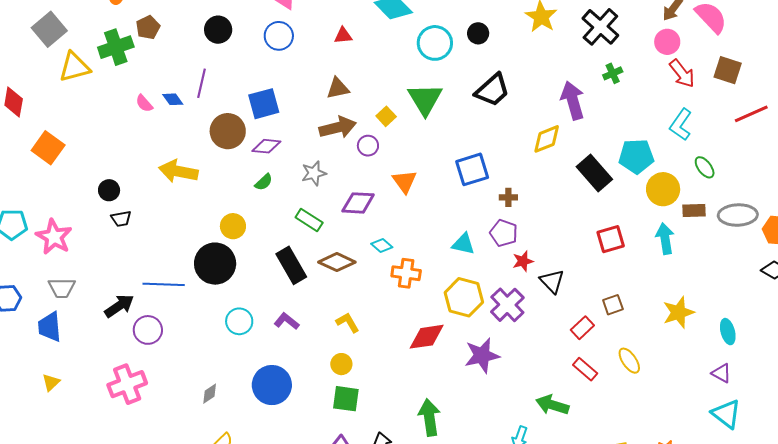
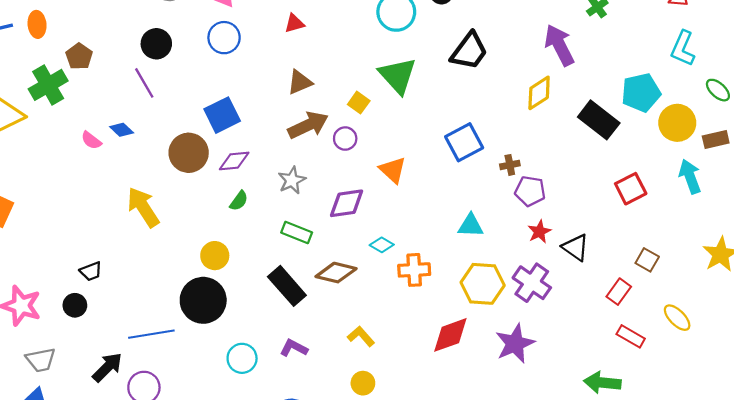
purple line: (202, 83) -> (144, 83), moved, turned -32
yellow arrow: (178, 171) -> (143, 207), turned 57
black circle: (109, 190) -> (75, 305), moved
purple pentagon: (504, 233) -> (530, 191), moved
brown square: (613, 305) -> (647, 260), turned -30

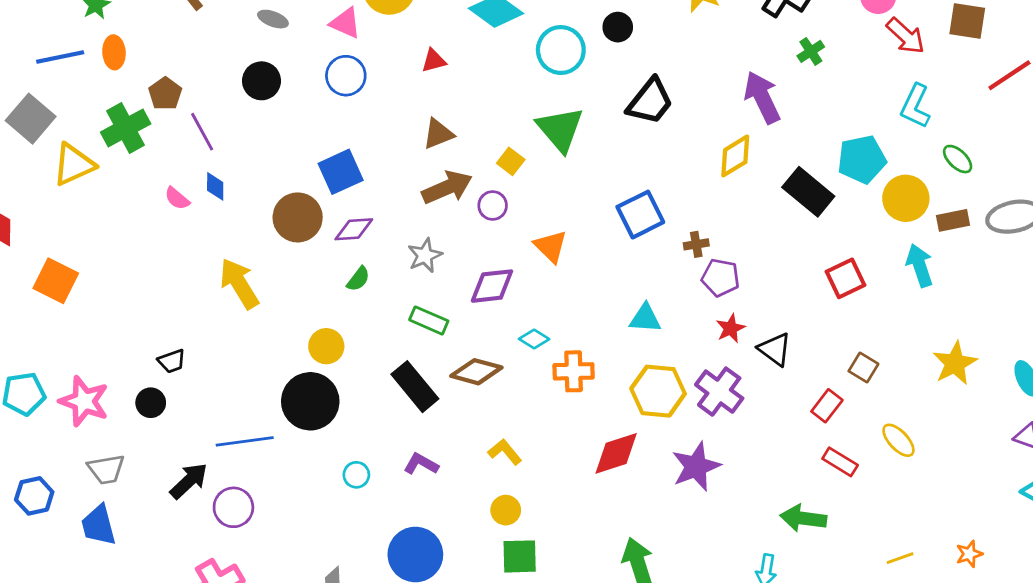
purple line: (144, 83) -> (202, 132), moved
blue diamond: (122, 130) -> (215, 186), turned 45
cyan circle: (242, 358) -> (356, 475), size x0.7

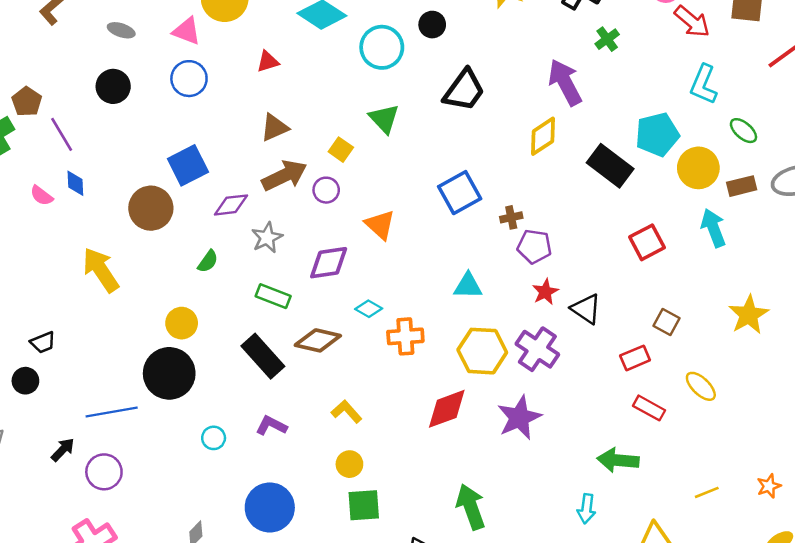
green triangle: (560, 129) -> (384, 119), size x0.7
purple diamond: (354, 229) -> (231, 205), moved
red rectangle: (827, 406) -> (635, 358), turned 32
black arrow: (189, 481) -> (63, 450), size x0.7

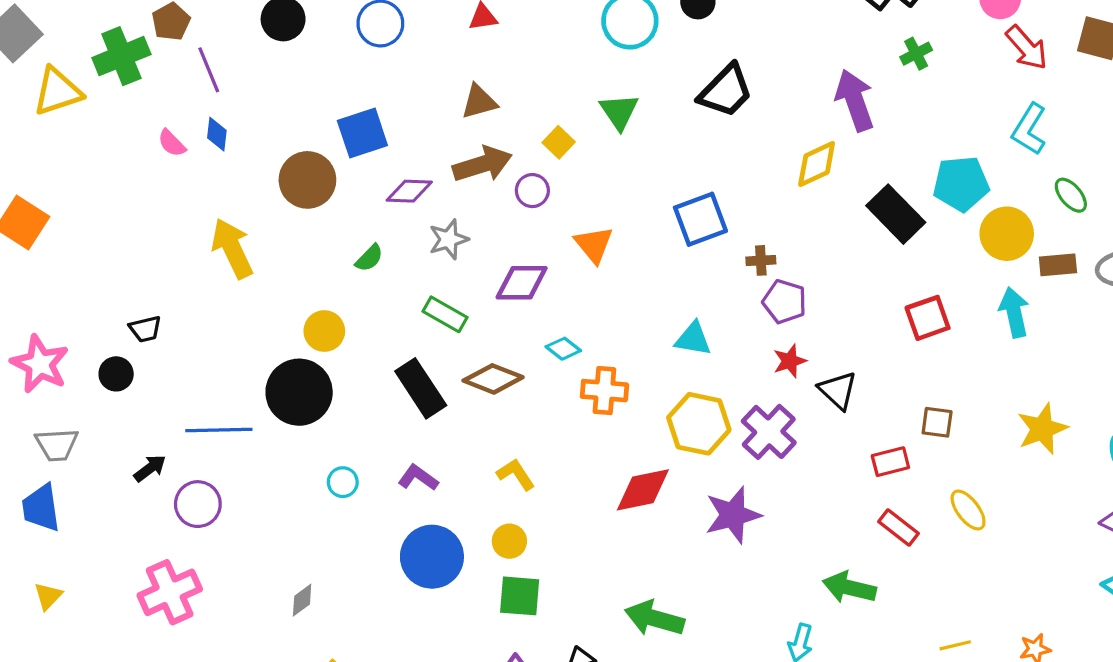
brown square: (667, 322) -> (937, 422), turned -30
blue circle: (270, 507) -> (432, 557), moved
green arrow: (471, 507) -> (654, 618), turned -63

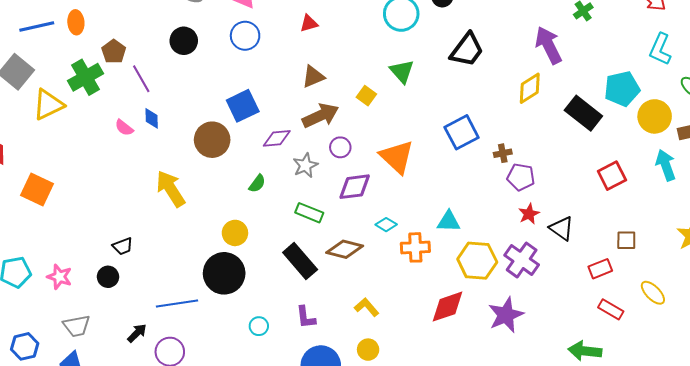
purple circle: (532, 191) -> (340, 147), moved
orange triangle: (594, 245) -> (397, 157), size x1.4
cyan triangle: (693, 339) -> (449, 221), moved
pink star: (40, 364) -> (59, 277), size x0.7
purple L-shape: (418, 478) -> (306, 317), turned -125

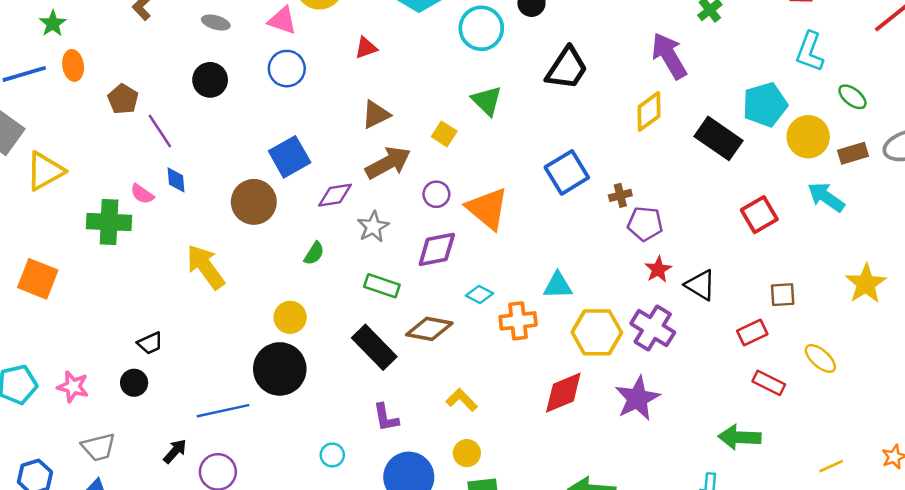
green cross: (86, 77) -> (109, 222), moved, turned 36
purple circle: (340, 147) -> (436, 194), moved
cyan arrow: (666, 165) -> (826, 197), turned -32
cyan circle: (259, 326) -> (332, 455), moved

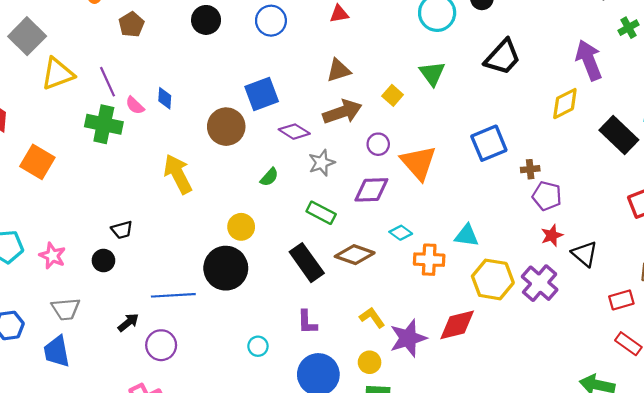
purple line: (160, 131) -> (107, 82), moved
purple diamond: (335, 195) -> (294, 132), turned 32
purple star: (637, 398) -> (408, 338), moved

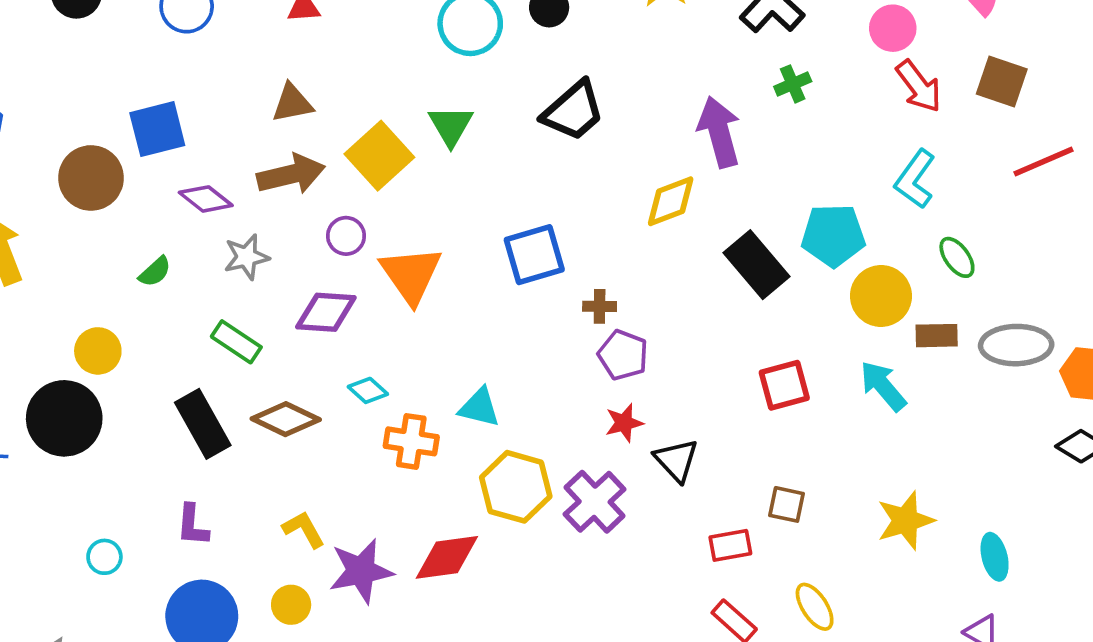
yellow square: (393, 95) -> (379, 156), size x1.8

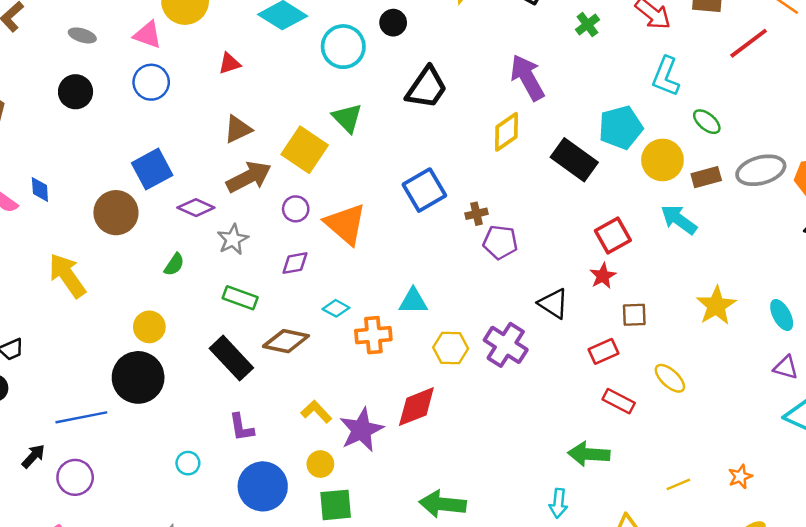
green cross: (793, 84) -> (587, 25), moved
purple diamond: (326, 312) -> (295, 263), size x0.7
red star: (624, 423) -> (603, 276), moved
yellow hexagon: (516, 487) -> (451, 348), size x0.7

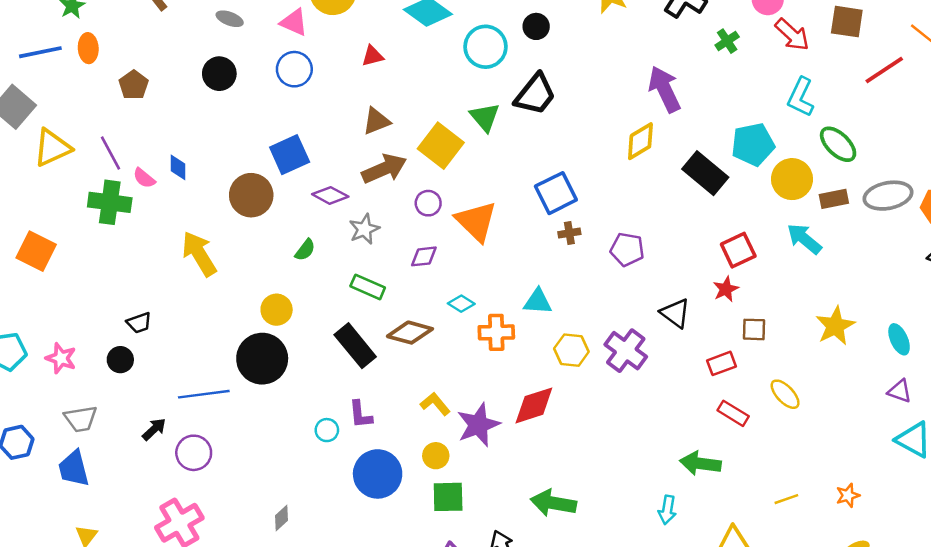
black trapezoid: (427, 88) -> (535, 94), moved
green ellipse: (707, 122) -> (838, 144), size x1.4
brown cross: (476, 214) -> (569, 233), moved
cyan circle: (188, 463) -> (327, 430), moved

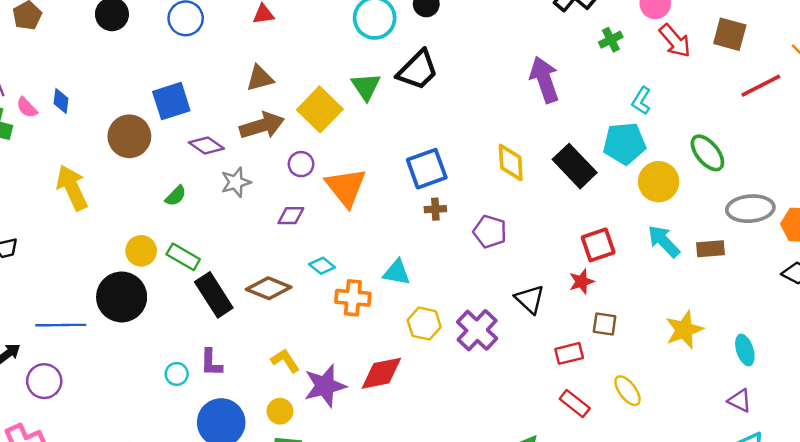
cyan L-shape: (801, 97) -> (641, 101), moved, size x0.7
yellow diamond: (640, 141) -> (511, 162), moved, turned -69
brown rectangle: (834, 199) -> (711, 249), moved
green rectangle: (368, 287) -> (183, 257), moved

